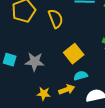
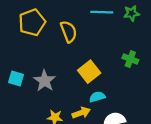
gray star: (35, 62) -> (45, 81), turned 30

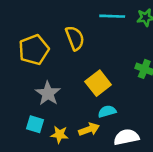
yellow pentagon: (32, 22) -> (34, 50), moved
cyan square: (16, 78) -> (35, 124), moved

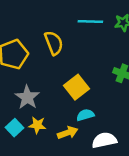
cyan square: (35, 124) -> (15, 128), turned 30
yellow star: (59, 135) -> (37, 125), moved

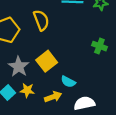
yellow square: (77, 87) -> (47, 61), moved
cyan semicircle: (85, 115) -> (68, 82), turned -136

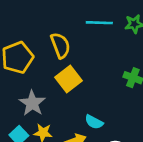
yellow square: (47, 61) -> (68, 79), moved

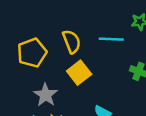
cyan line: (99, 23) -> (111, 39), moved

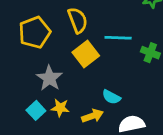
cyan line: (111, 39) -> (118, 38), moved

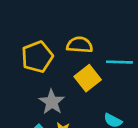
yellow semicircle: (78, 20) -> (80, 45), turned -65

